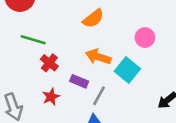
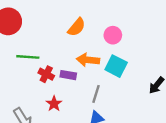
pink circle: (145, 38) -> (113, 35), moved
purple rectangle: (79, 81) -> (68, 75), moved

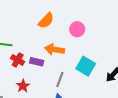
cyan square: (116, 66) -> (86, 66), moved

